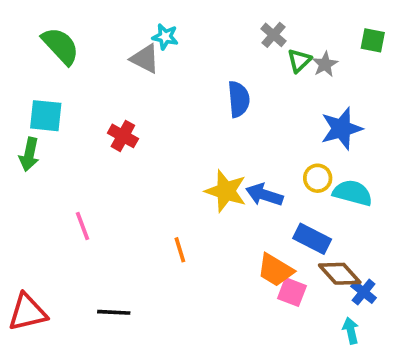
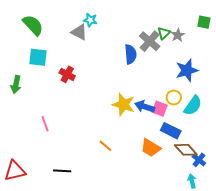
gray cross: (274, 35) -> (150, 41), moved, size x1.5
cyan square: (46, 116) -> (38, 57), moved
cyan semicircle: (353, 193) -> (193, 106), turned 110
orange line: (180, 250) -> (105, 146), moved, turned -32
pink square: (292, 292) -> (160, 109), moved

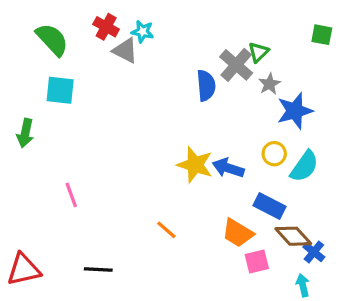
gray star: (178, 35) -> (269, 84), moved
red cross: (67, 74) -> (106, 27), moved
pink square: (160, 109) -> (257, 262), moved, turned -35

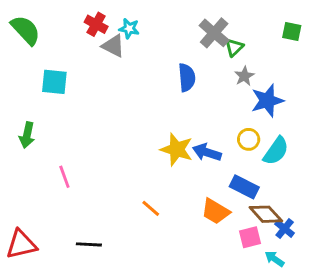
green semicircle: (52, 39) -> (26, 30), moved
gray cross: (236, 65) -> (214, 33), moved
green arrow: (25, 133) -> (27, 135), moved
pink square: (257, 262) -> (250, 237), moved
cyan arrow: (303, 285) -> (274, 259), turned -42

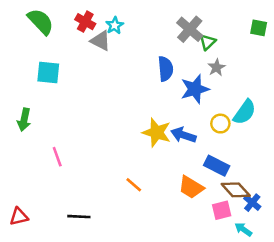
cyan star: (129, 29) -> (115, 25), turned 30
green semicircle: (26, 30) -> (41, 22), moved
blue star: (267, 101) -> (195, 89), moved
cyan semicircle: (276, 151) -> (245, 112), moved
red triangle: (21, 244) -> (19, 217), size x0.7

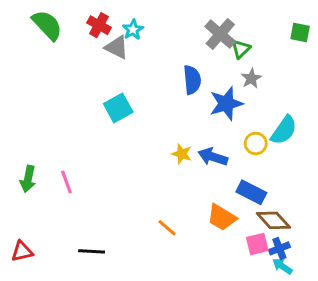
cyan square: (48, 73) -> (118, 108), moved, turned -35
green arrow: (24, 120) -> (28, 179), moved
yellow star: (157, 132) -> (182, 154), size x0.6
orange line: (134, 185) -> (167, 228), moved
blue cross: (252, 203) -> (279, 248), moved, turned 30

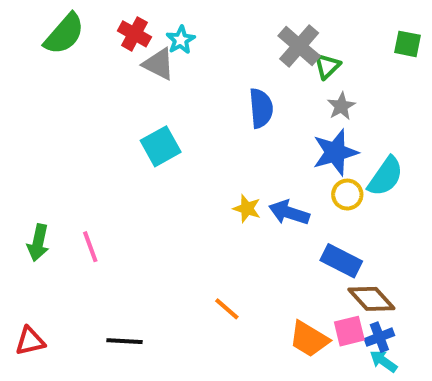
green semicircle: (47, 25) -> (64, 34), turned 84
blue star: (226, 104) -> (335, 152), moved
orange trapezoid: (222, 217) -> (309, 339), moved

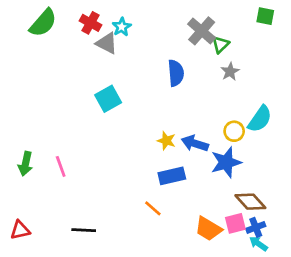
green square: (408, 44) -> (265, 16), moved
blue star: (335, 152) -> (226, 162), moved
blue rectangle: (341, 261) -> (172, 176), moved, turned -40

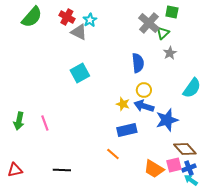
green square: (265, 16) -> (172, 12), moved
blue semicircle: (176, 73) -> (138, 63), moved
yellow circle: (234, 131) -> (144, 90), moved

